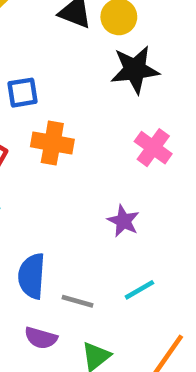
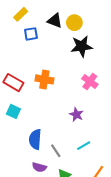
blue square: (22, 93) -> (31, 34), moved
gray line: (78, 301) -> (56, 151), turned 40

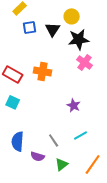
black triangle: (55, 21) -> (53, 29), moved, turned 42
pink cross: (90, 82) -> (85, 62), moved
blue semicircle: (35, 139) -> (18, 141), moved

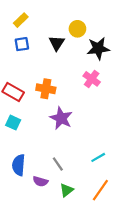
blue square: (30, 27) -> (22, 44), moved
black star: (79, 39) -> (98, 48), moved
purple star: (74, 105) -> (61, 118), moved, size x1.5
cyan line: (81, 135) -> (98, 157), moved

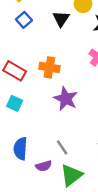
blue square: (22, 44) -> (24, 20), turned -32
purple semicircle: (40, 181) -> (44, 166), turned -32
green triangle: (67, 190) -> (71, 175), size x1.5

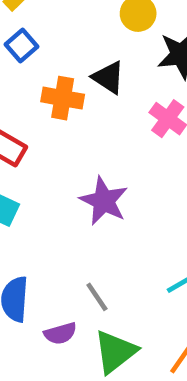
black triangle: (61, 19) -> (108, 77), moved, turned -30
orange cross: (49, 67) -> (63, 98), moved

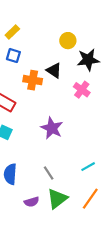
blue square: (22, 45) -> (13, 56), turned -32
purple semicircle: (60, 333) -> (32, 202), moved

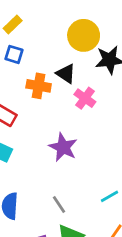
yellow circle: (68, 41) -> (84, 35), size x1.5
pink cross: (82, 90) -> (85, 98), moved

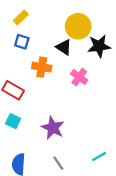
black triangle: (66, 74) -> (64, 47), moved
purple star: (63, 147) -> (53, 128), moved

